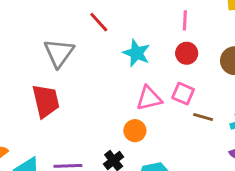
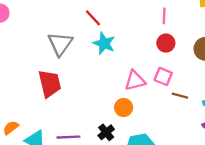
cyan star: (136, 53) -> (104, 43), moved

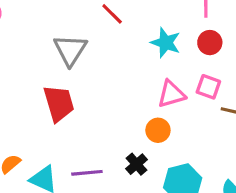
cyan star: (104, 43) -> (166, 43), moved

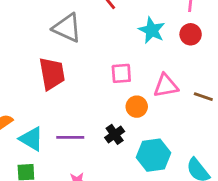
gray triangle: (70, 50) -> (67, 28), turned -44
pink square: (208, 87) -> (121, 73), moved, turned -30
pink triangle: (171, 94) -> (166, 86), moved

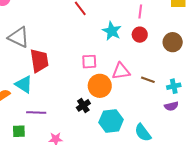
gray triangle: (67, 28) -> (19, 37), moved
orange circle: (137, 107) -> (100, 86), size x1.5
purple line: (70, 137) -> (36, 113), moved
cyan triangle: (31, 139) -> (24, 84), moved

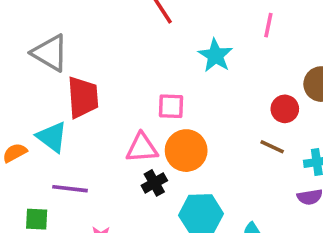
red circle: (140, 35) -> (285, 109), moved
pink triangle: (121, 71) -> (142, 148), moved

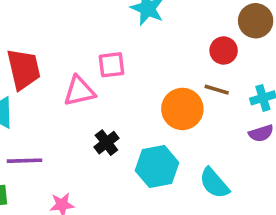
pink triangle: (142, 148) -> (79, 91), moved
orange circle: (186, 151) -> (182, 109), moved

